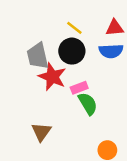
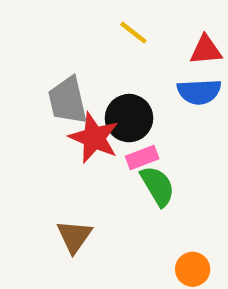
yellow line: (74, 28) -> (133, 33), moved
black circle: (72, 51) -> (129, 118), moved

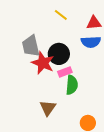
green semicircle: (158, 186) -> (72, 85), turned 36
brown triangle: (74, 236) -> (48, 108), moved

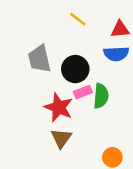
red star: (43, 63) -> (59, 107), moved
green semicircle: (72, 85) -> (101, 96), moved

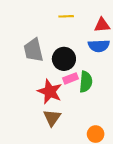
yellow line: (78, 19) -> (66, 16), turned -40

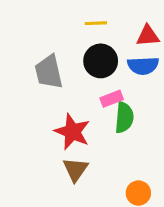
black circle: (64, 59) -> (101, 61), moved
pink rectangle: (71, 78) -> (112, 99), moved

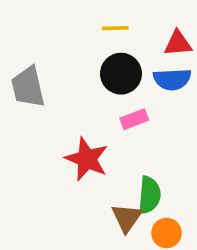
gray trapezoid: (49, 72) -> (28, 87), moved
green semicircle: (124, 118) -> (149, 195), moved
brown triangle: (75, 169) -> (127, 218), moved

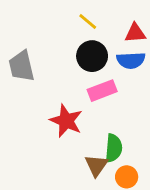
yellow line: (115, 28) -> (88, 22), turned 42
pink rectangle: (134, 119) -> (102, 91), size x1.4

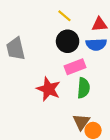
green semicircle: (114, 148) -> (83, 88), moved
brown triangle: (96, 165) -> (81, 122), moved

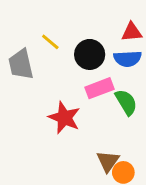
yellow line: (64, 16) -> (50, 42), moved
green semicircle: (83, 88) -> (126, 102), moved, turned -36

